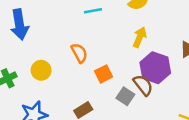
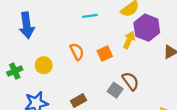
purple hexagon: (155, 68) -> (147, 28), moved
orange square: (104, 74) -> (105, 54), moved

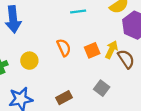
yellow arrow: (129, 40) -> (111, 50), moved
brown semicircle: (131, 81) -> (126, 59), moved

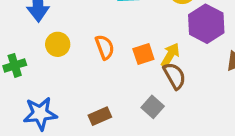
brown semicircle: (126, 59) -> (175, 76), moved
yellow circle: (29, 61) -> (58, 44), moved

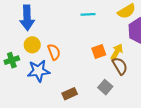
yellow circle: (58, 44) -> (32, 45), moved
orange semicircle: (105, 47) -> (54, 52), moved
blue star: (40, 114) -> (39, 71), moved

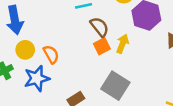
brown semicircle: (120, 66) -> (99, 27), moved
gray square: (105, 87) -> (115, 86), size x1.6

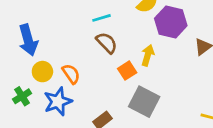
brown semicircle: (99, 27) -> (107, 43), moved
orange square: (102, 46) -> (127, 71), moved

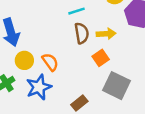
brown semicircle: (107, 43) -> (82, 33), turned 36
yellow arrow: (148, 55) -> (106, 34), moved, turned 72

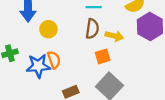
yellow circle: (24, 60) -> (48, 29), moved
orange semicircle: (50, 62) -> (54, 60), moved

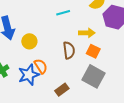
brown semicircle: (92, 29) -> (69, 50), moved
orange square: (103, 56) -> (93, 51), moved, turned -32

